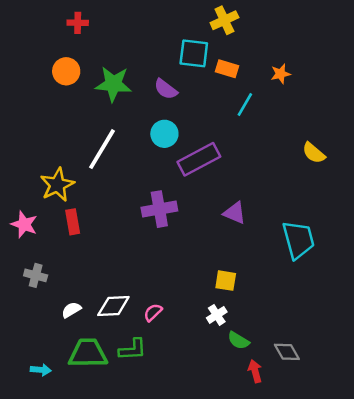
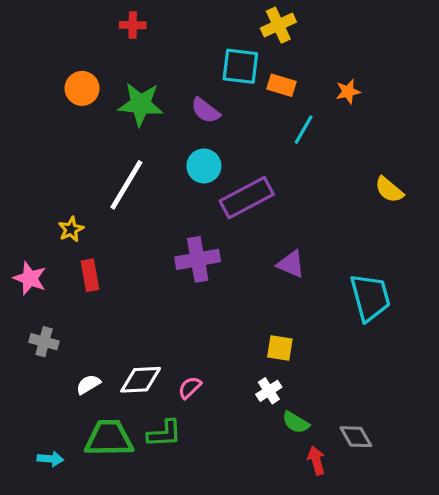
red cross: (78, 23) -> (133, 25), moved
yellow star: (57, 185) -> (71, 229), size x0.6

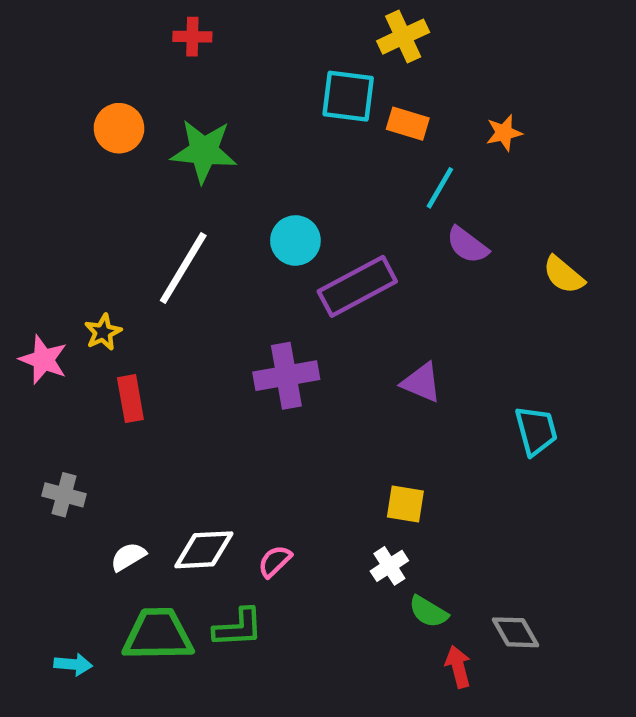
purple semicircle: (206, 111) -> (467, 245), moved
pink star: (30, 278) -> (43, 360), moved
cyan trapezoid: (370, 297) -> (536, 431), size x0.7

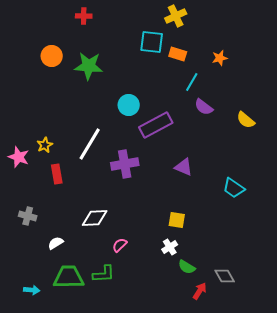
white line: (183, 268) -> (90, 144), moved
cyan trapezoid: (536, 431) -> (234, 188), turned 140
white diamond: (204, 550) -> (95, 218), moved
red arrow: (458, 667) -> (200, 291), turned 48

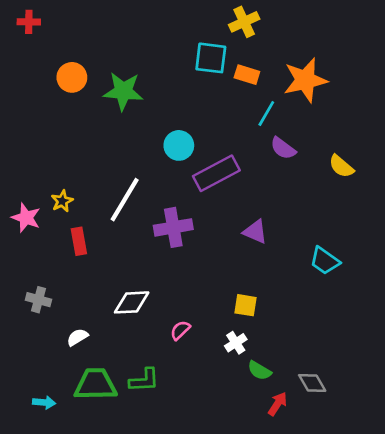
red cross: (84, 16) -> (29, 22), moved
orange star: (220, 58) -> (305, 80), size x2.0
pink semicircle: (120, 245) -> (180, 330), moved

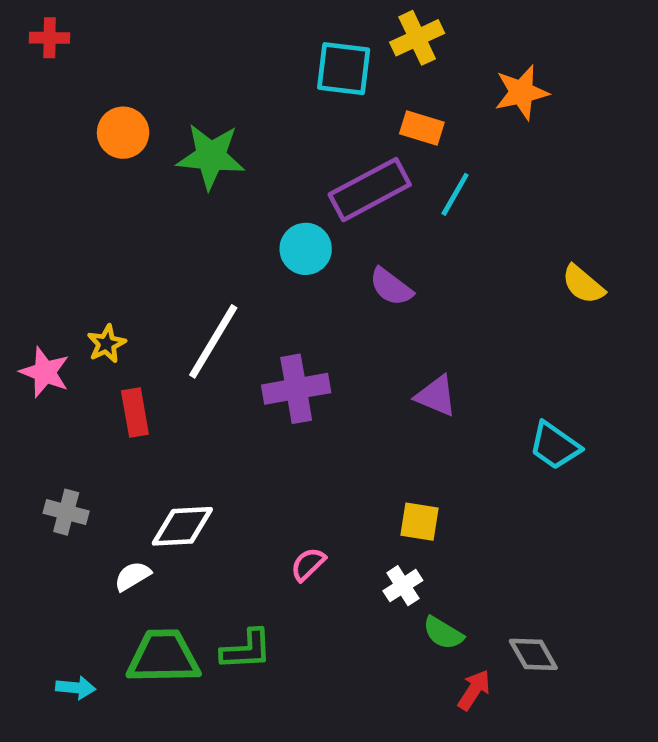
cyan square: (211, 58) -> (344, 69), moved
orange star: (305, 80) -> (521, 92), moved, size x0.7
purple semicircle: (283, 148) -> (391, 287), moved
purple rectangle: (216, 173) -> (370, 190), moved
white diamond: (132, 302) -> (182, 526), moved

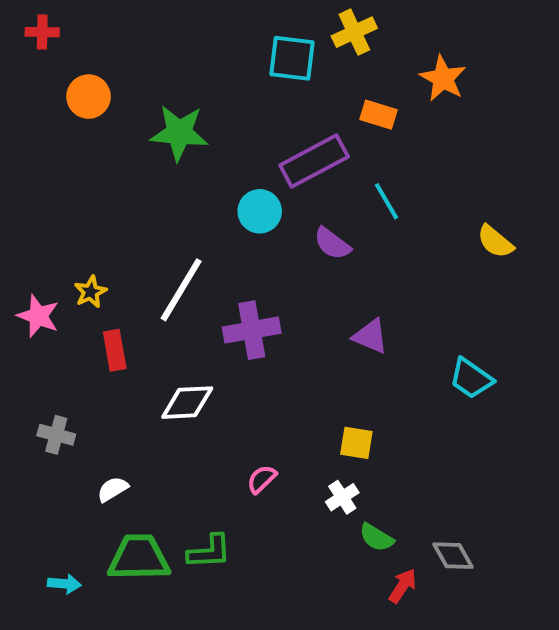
orange star: (521, 92) -> (443, 78), turned -30
orange rectangle: (422, 128) -> (378, 115), moved
orange circle: (123, 133) -> (89, 97), moved
cyan line: (455, 194) -> (387, 201), moved, turned -60
white diamond: (182, 526) -> (187, 403), moved

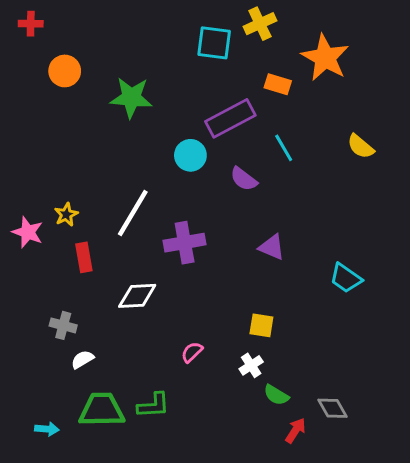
orange star: (443, 78) -> (325, 58), size x1.4
yellow semicircle: (495, 242) -> (361, 146), moved
gray cross: (56, 435) -> (63, 325), moved

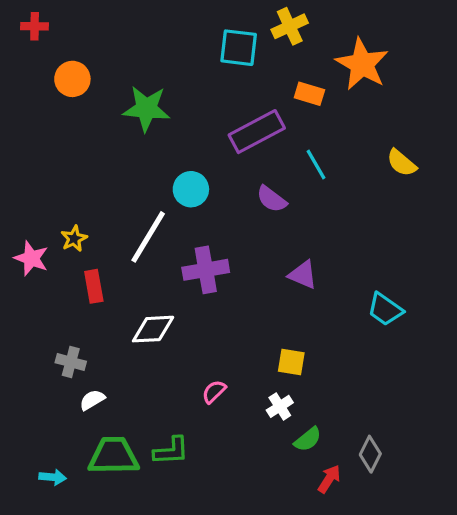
cyan circle: (190, 155) -> (191, 189), moved
green semicircle: (276, 395) -> (308, 439), turned -70
gray diamond: (332, 408) -> (370, 454), turned 56

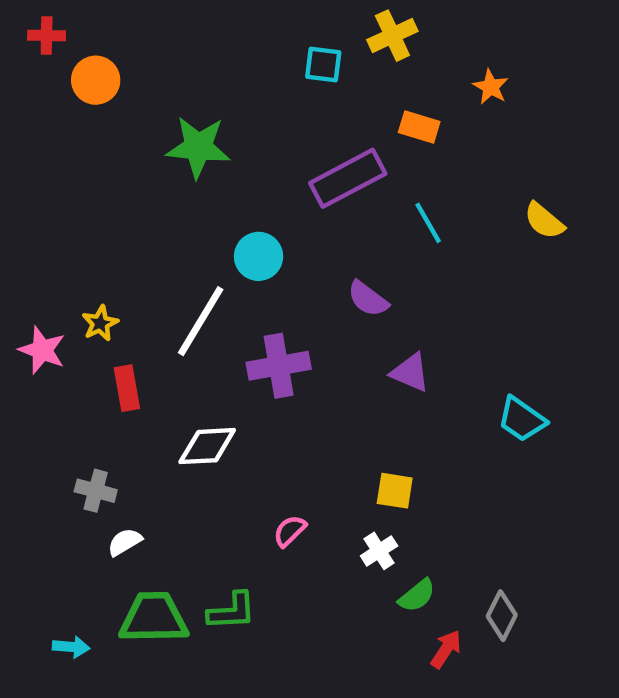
cyan square: (239, 48) -> (323, 65), size x0.7
orange star: (362, 64) -> (491, 87), size x0.5
orange circle: (72, 79) -> (96, 80), moved
purple semicircle: (272, 199) -> (368, 299), moved

